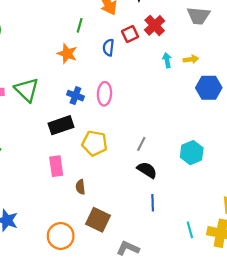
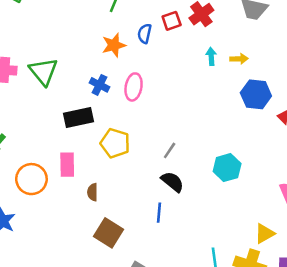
orange star: (67, 54) -> (114, 45), moved, turned 30
blue line: (153, 203) -> (159, 213), moved
orange circle: (61, 236) -> (31, 179), moved

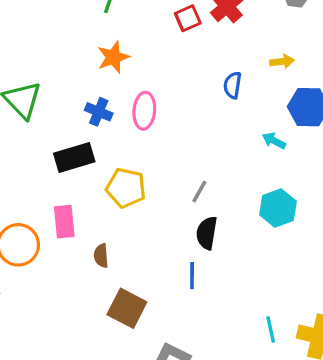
blue semicircle: (145, 34) -> (233, 85), moved
cyan arrow: (211, 56) -> (274, 141), moved, turned -54
black semicircle: (172, 182) -> (207, 233), turned -115

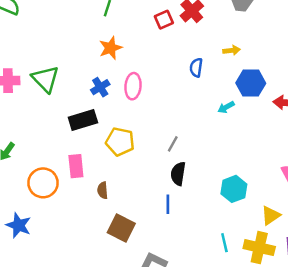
blue cross: (99, 112) -> (100, 87), turned 36
cyan arrow: (274, 141) -> (226, 107), turned -56
cyan hexagon: (278, 208) -> (234, 189), moved

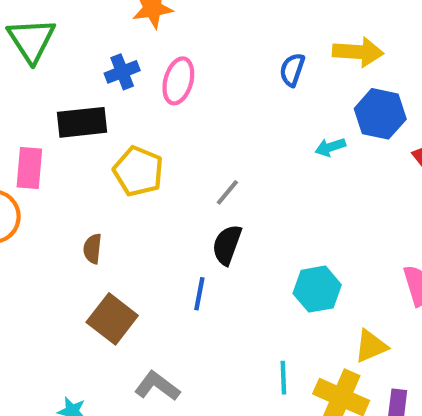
yellow arrow: (232, 50) -> (358, 52), size x1.6
pink rectangle: (76, 166) -> (29, 168), moved

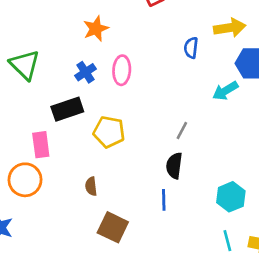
cyan arrow: (330, 147) -> (225, 91), size x1.4
gray line: (227, 192) -> (182, 131), moved
cyan hexagon: (317, 289) -> (231, 197), moved

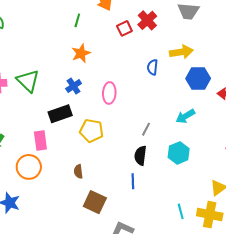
pink ellipse: (122, 70) -> (109, 93), moved
cyan arrow: (225, 91) -> (185, 116), moved
cyan hexagon: (231, 197) -> (179, 153), moved

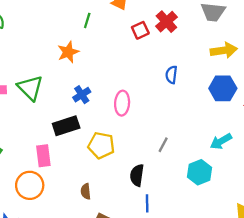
yellow arrow: (181, 52) -> (224, 50), moved
orange star: (81, 53) -> (68, 52), moved
cyan arrow: (185, 116) -> (221, 141), moved
black semicircle: (140, 156) -> (137, 175), moved

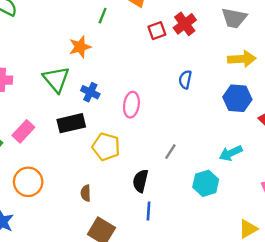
green triangle: (30, 88) -> (56, 79), moved
blue cross: (82, 95) -> (90, 92), turned -36
pink rectangle: (43, 156) -> (23, 131), moved, turned 45

